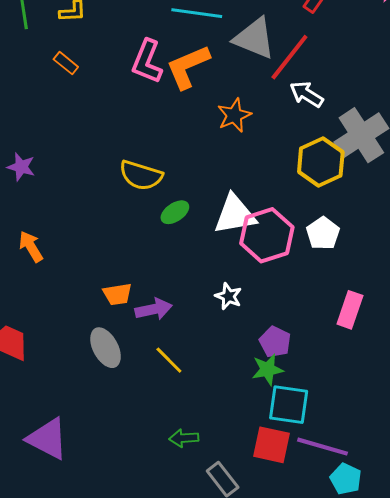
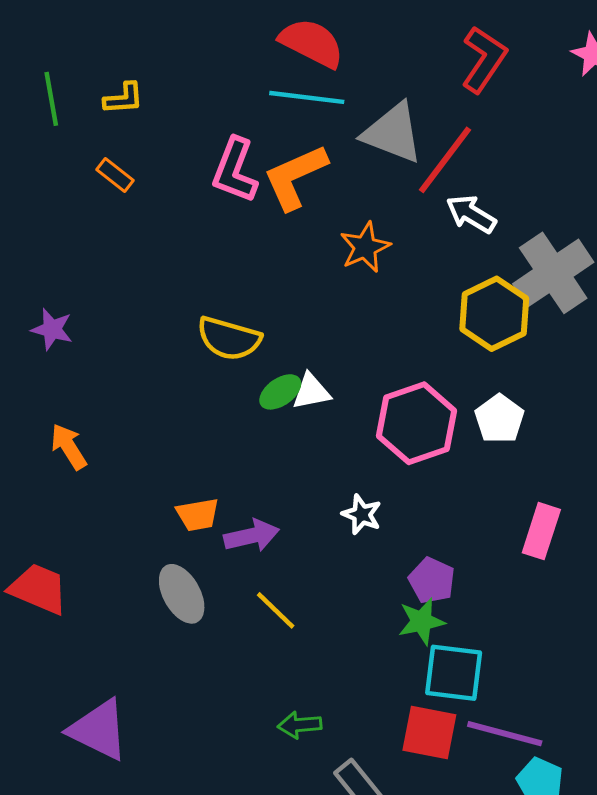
white triangle: (235, 214) -> (311, 392), moved, size x0.6

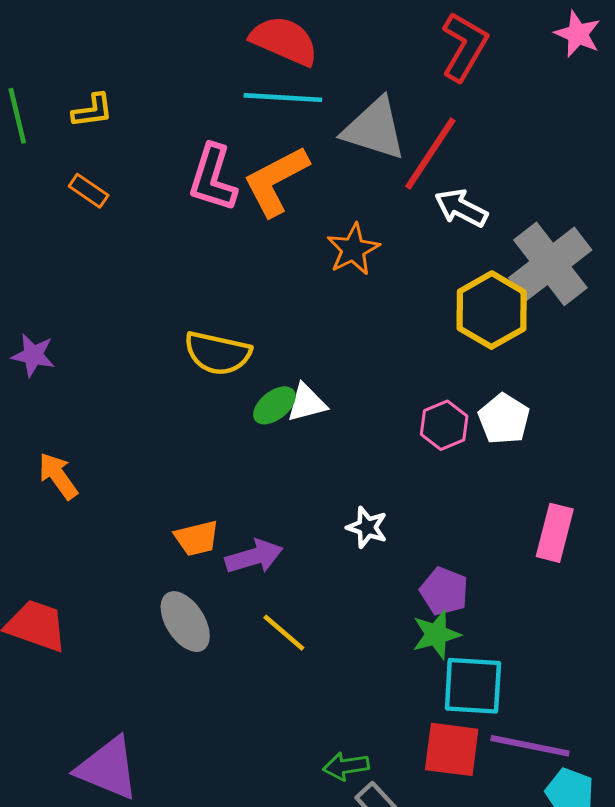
pink hexagon: (417, 423) -> (444, 425), moved, size x0.6
green arrow: (300, 725) -> (346, 766), moved

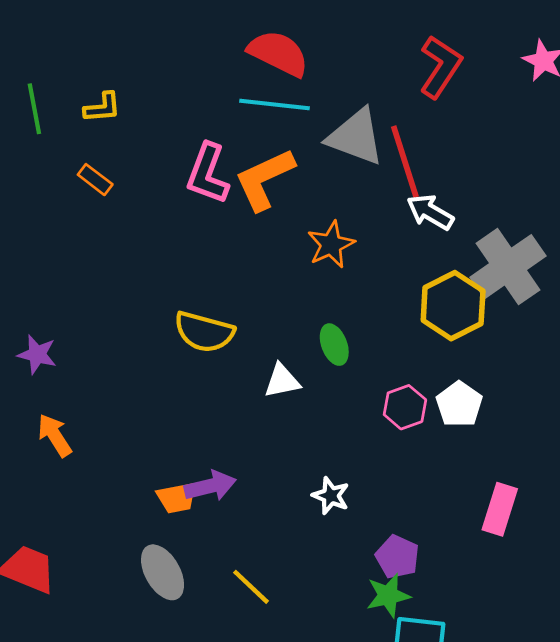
red line: (430, 153) -> (405, 162), turned -54
purple star: (33, 355) -> (37, 354), moved
green ellipse: (274, 405) -> (334, 345), moved, turned -75
purple arrow: (254, 557) -> (210, 486), moved

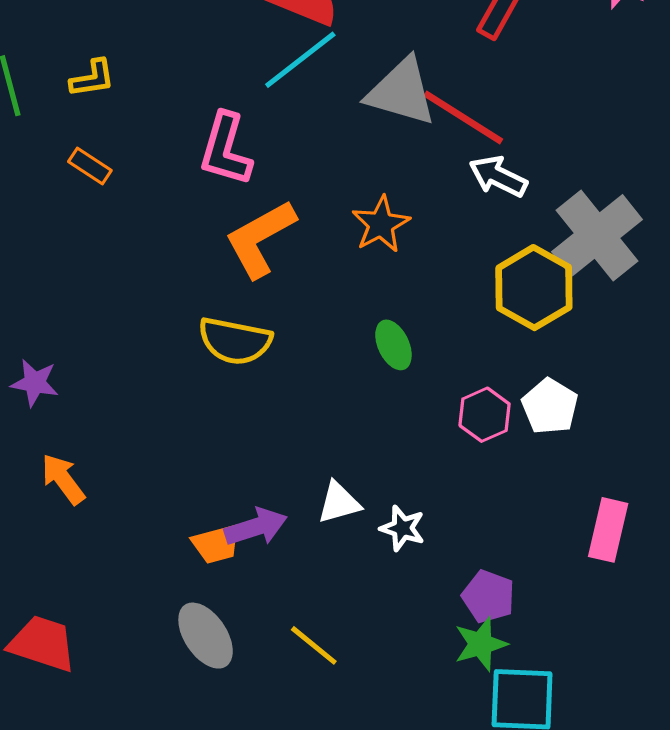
cyan line: (274, 105) -> (300, 60), turned -40
red line: (405, 162) -> (463, 117), turned -36
orange L-shape: (264, 179) -> (260, 239), moved
white triangle: (282, 381) -> (339, 503), moved

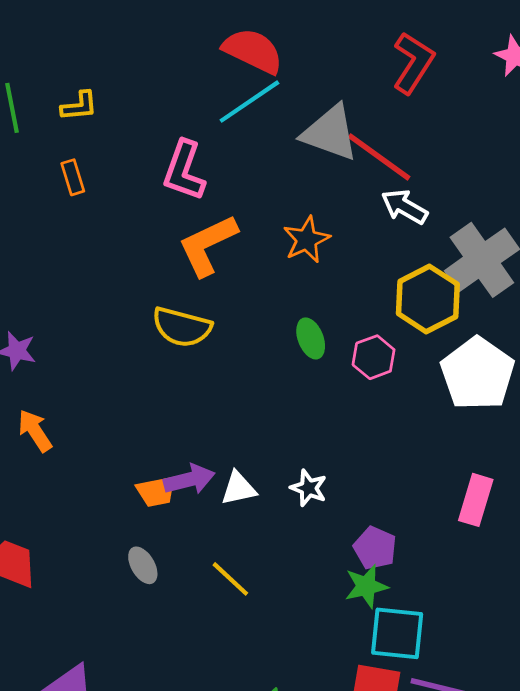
orange rectangle: (90, 166) -> (73, 177), turned 36
white pentagon: (550, 406) -> (478, 374), moved, size x1.6
pink hexagon: (485, 415) -> (374, 357), moved
white triangle: (339, 503) -> (239, 488), moved
gray ellipse: (206, 636) -> (143, 565), size x0.7

